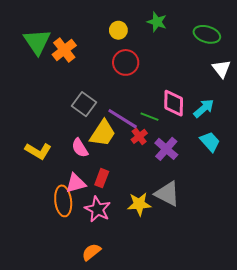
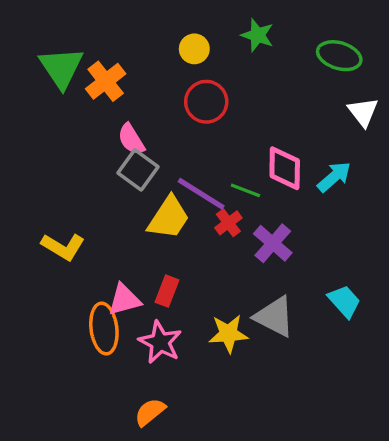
cyan trapezoid: (210, 142) -> (344, 301), moved
pink semicircle: (80, 148) -> (131, 139), moved

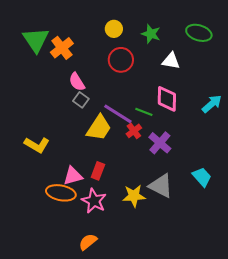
green star: (257, 35) -> (151, 34), moved
white triangle: (363, 112) -> (171, 61), moved, turned -42
gray square: (138, 170) -> (81, 100), size x0.7
cyan arrow: (334, 177) -> (212, 104), moved
orange ellipse: (104, 329) -> (61, 193), turned -72

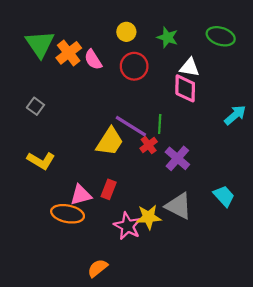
pink semicircle: (77, 82) -> (93, 60), moved
pink diamond: (167, 99) -> (185, 88), moved
gray square: (81, 100) -> (35, 106), moved
green line: (144, 112) -> (160, 124), turned 72
pink star: (94, 201) -> (127, 226), moved

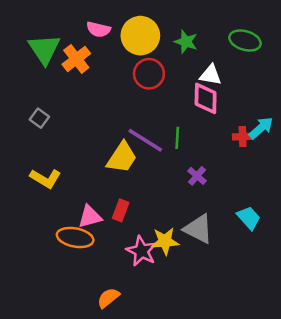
yellow circle: (126, 32) -> (140, 36), size x1.8
pink semicircle: (93, 60) -> (98, 29), moved, turned -45
red cross: (149, 145) -> (243, 137), moved, turned 35
purple cross: (177, 158) -> (197, 176), size x0.7

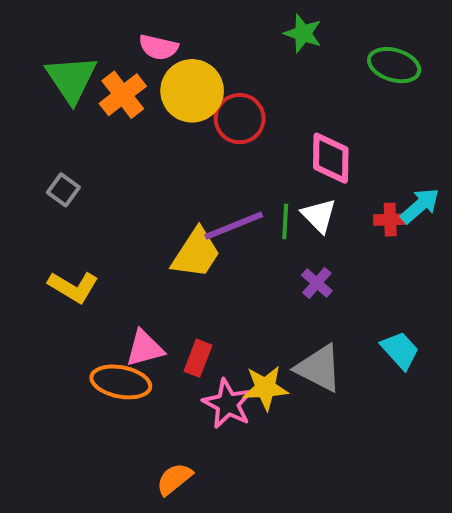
yellow circle: (140, 36) -> (192, 91), moved
green star: (186, 42) -> (303, 33), moved
white triangle: (211, 75) -> (319, 216), moved, turned 35
purple line: (145, 140) -> (234, 226), turned -54
red rectangle: (121, 210) -> (198, 358), moved

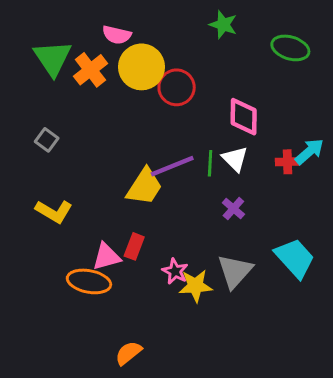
cyan trapezoid: (400, 350) -> (295, 258), size x1.4
red rectangle: (198, 358) -> (134, 246), moved
gray triangle: (319, 368) -> (235, 271), turned 45
pink star: (228, 404) -> (175, 271), moved, size x0.7

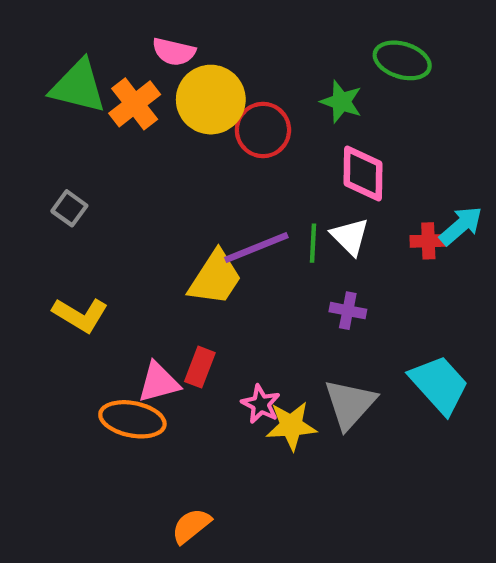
green star: (223, 25) -> (341, 102), moved
green ellipse: (290, 48) -> (402, 60), moved
green triangle: (52, 58) -> (78, 87), turned -42
purple cross: (233, 208) -> (348, 311), turned -30

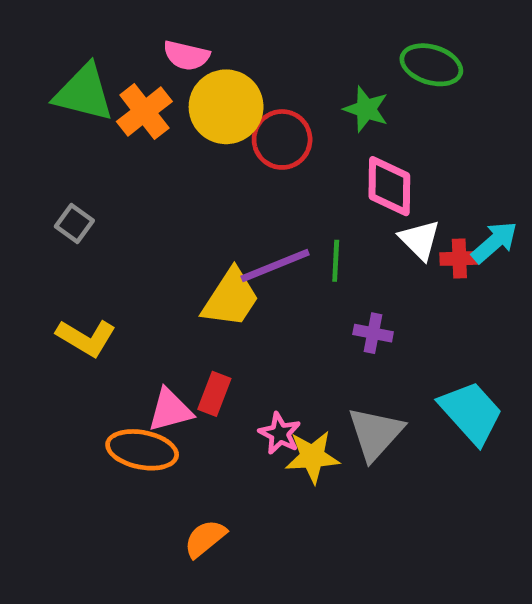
white triangle: (350, 237) -> (420, 240), moved
orange semicircle: (191, 526) -> (205, 538), moved

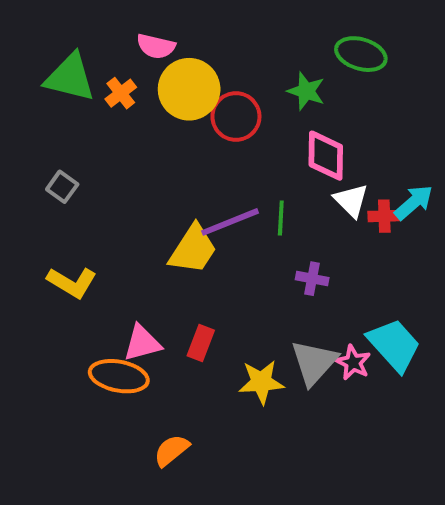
orange cross: (144, 111) -> (121, 93), size x0.7
red rectangle: (214, 394) -> (201, 343), moved
pink star: (280, 433) -> (353, 363), moved

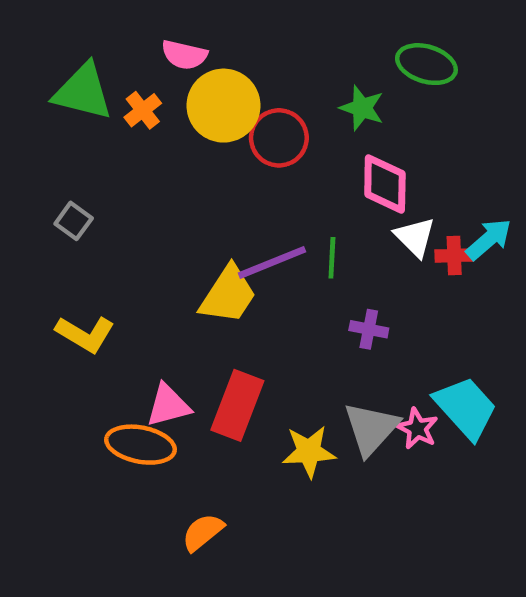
red rectangle: (201, 343) -> (237, 405), size x1.6

